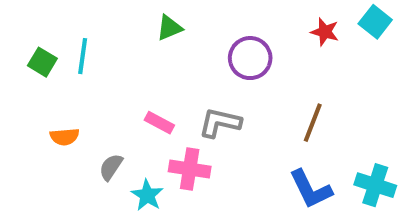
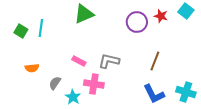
green triangle: (169, 28) -> (84, 14), size x1.5
purple circle: (250, 58) -> (137, 22), moved

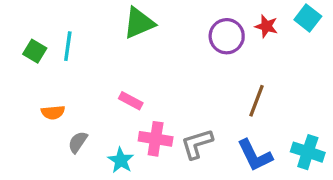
gray L-shape: (109, 61) -> (197, 144), moved, turned -30
gray semicircle: (55, 83) -> (78, 142), moved

